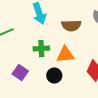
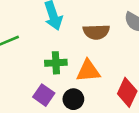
purple square: (20, 73) -> (44, 95), moved

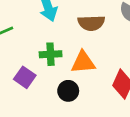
purple square: (44, 95) -> (25, 77), moved

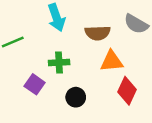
orange triangle: (83, 62) -> (112, 61), moved

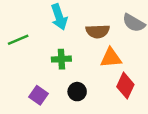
purple square: (35, 84) -> (39, 95), moved

